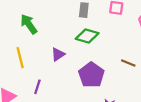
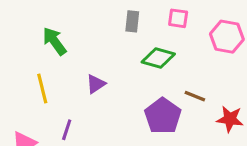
green diamond: (87, 36) -> (158, 58), moved
purple pentagon: (91, 75) -> (163, 116), moved

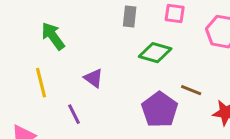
purple triangle: (96, 84) -> (94, 78), turned -50
purple line: (67, 130) -> (74, 114), moved, turned -45

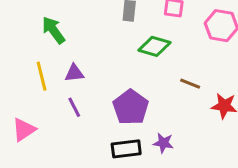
purple triangle: (94, 78) -> (74, 73), moved, turned -42
purple pentagon: (160, 110) -> (131, 107), moved

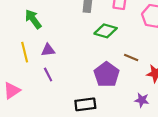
purple pentagon: (131, 107) -> (107, 75), moved
purple star: (163, 143) -> (142, 100), moved

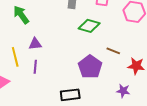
yellow line: (25, 52) -> (15, 57), moved
purple line: (48, 75) -> (35, 67), turned 32

